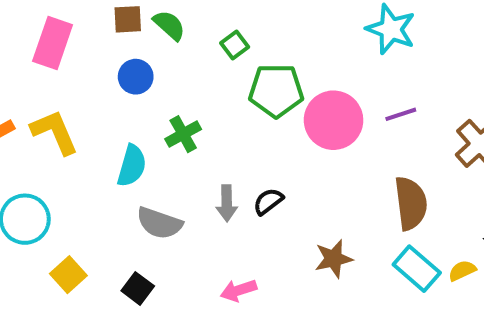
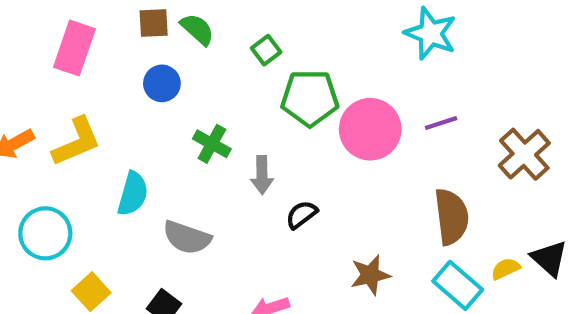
yellow L-shape: (55, 132) -> (77, 142), turned 90
green cross: (183, 134) -> (212, 144), turned -32
cyan semicircle: (132, 166) -> (133, 194), moved
gray arrow: (227, 203) -> (262, 175), moved
yellow semicircle: (462, 271) -> (506, 269), moved

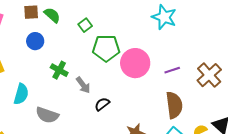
purple line: (441, 123) -> (172, 70), moved
gray arrow: (262, 175) -> (83, 85), turned -36

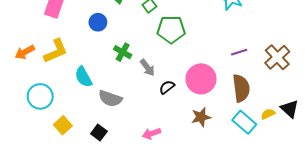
pink circle: (135, 63) -> (201, 79), moved
cyan semicircle: (21, 94) -> (83, 77), turned 135

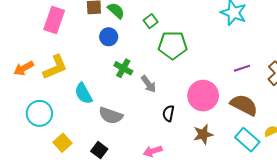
blue circle: (98, 22) -> (109, 37), moved
black semicircle: (167, 87) -> (168, 113), moved, turned -42
brown semicircle: (241, 88) -> (244, 105), turned -56

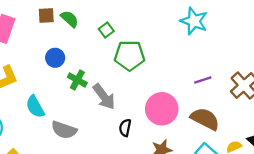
blue circle: (109, 37) -> (55, 58), moved
gray arrow: (149, 84) -> (104, 97), size x1.4

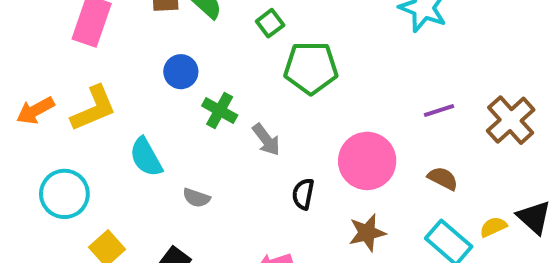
gray arrow: (104, 97) -> (266, 140), size x0.7
brown semicircle: (205, 119) -> (443, 178), size x0.6
gray semicircle: (64, 130) -> (196, 198), size x0.6

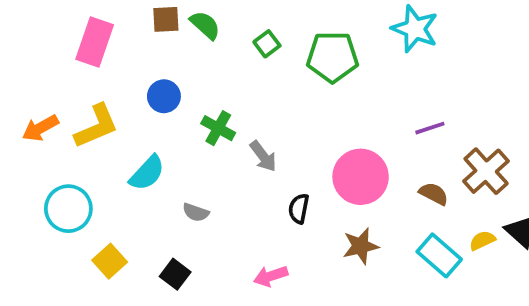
green pentagon: (311, 68) -> (332, 57), moved
blue circle: (181, 72) -> (164, 96), moved
brown cross: (511, 120) -> (486, 171), moved
cyan semicircle: (146, 157) -> (147, 173), turned -108

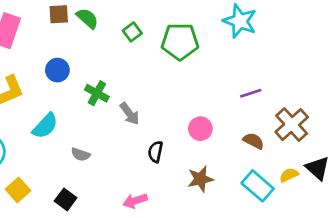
pink circle: (361, 177) -> (200, 129), size x0.6

